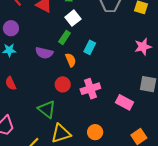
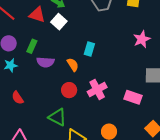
white square: (73, 18) -> (59, 22), moved
green rectangle: (64, 37) -> (32, 46), moved

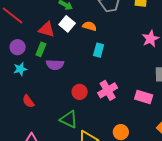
red triangle: (37, 15) -> (47, 29), moved
orange semicircle: (73, 65) -> (89, 26), moved, turned -40

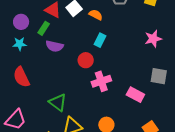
red circle: (80, 92) -> (86, 60), moved
red semicircle: (28, 101) -> (21, 77), size x1.5

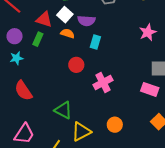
orange semicircle: (96, 15) -> (67, 33), moved
purple semicircle: (55, 46) -> (86, 21), moved
red circle: (86, 60) -> (76, 65), moved
pink rectangle: (135, 95) -> (150, 89), moved

